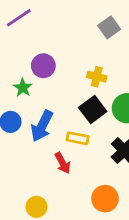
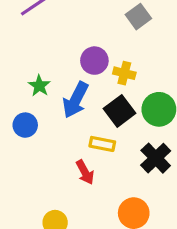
purple circle: (43, 66) -> (94, 61), moved
blue arrow: (42, 126) -> (76, 100), moved

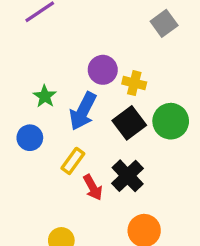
gray square: (138, 17) -> (164, 23), moved
yellow rectangle: (102, 144) -> (73, 161), moved, turned -65
black cross: (156, 158) -> (128, 176), moved

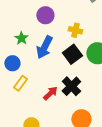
purple circle: (103, 70) -> (45, 15), moved
yellow rectangle: (73, 161) -> (20, 83), moved
red arrow: (93, 187) -> (50, 93), turned -105

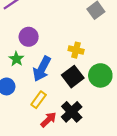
purple circle: (45, 15) -> (29, 37), moved
yellow rectangle: (20, 83) -> (39, 100), moved

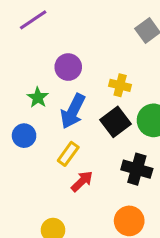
purple circle: (29, 37) -> (68, 67), moved
black cross: (72, 112) -> (137, 169), moved, turned -30

